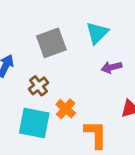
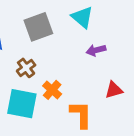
cyan triangle: (97, 33) -> (82, 17), turned -35

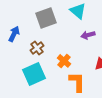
orange cross: (52, 90) -> (64, 61), moved
cyan square: (22, 104) -> (34, 74), turned -35

